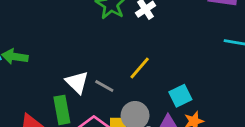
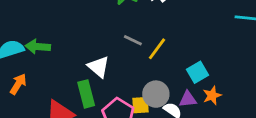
gray line: (104, 86) -> (133, 40), moved

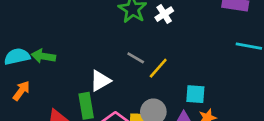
white triangle: (99, 67) -> (100, 81), turned 45
cyan square: (198, 72) -> (195, 94), turned 30

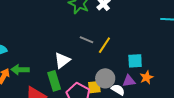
green arrow: (43, 56) -> (20, 70), moved

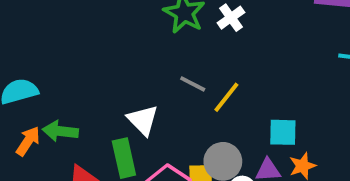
white triangle: (62, 60) -> (143, 120), turned -42

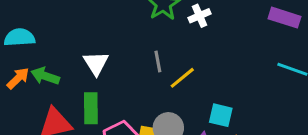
gray line: (193, 84) -> (158, 62), turned 40
white triangle: (143, 120) -> (96, 63), moved

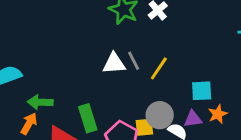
white triangle: (96, 63) -> (114, 63), moved, turned -45
orange arrow: (18, 78) -> (29, 124), moved

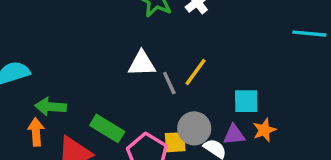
gray line: (134, 61) -> (169, 83), moved
green rectangle: (88, 118) -> (107, 128), turned -44
orange arrow: (29, 124) -> (36, 132), turned -35

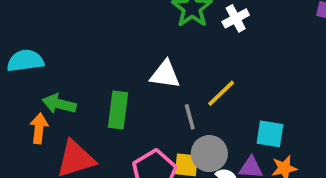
gray line: (169, 83) -> (190, 117), moved
green rectangle: (107, 128) -> (118, 110), moved, turned 56

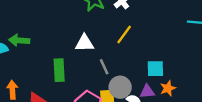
yellow line: (221, 93) -> (124, 35), moved
green arrow: (59, 104) -> (19, 40), moved

